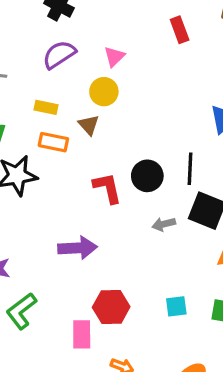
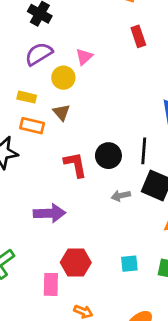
yellow circle: (104, 92) -> (63, 78), moved

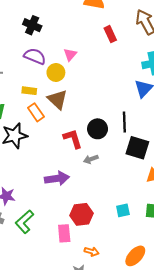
purple semicircle: (39, 54) -> (35, 56), turned 60
brown triangle: (61, 112) -> (57, 99), size x1.5
orange rectangle: (32, 126) -> (36, 112), turned 48
gray arrow: (121, 196) -> (91, 159), moved

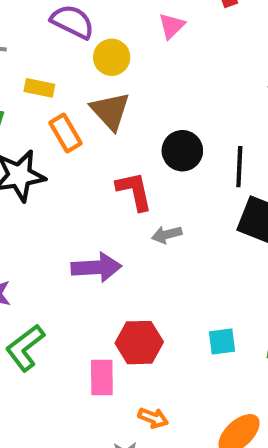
pink triangle: (70, 55) -> (172, 26), moved
yellow rectangle: (29, 91) -> (39, 88), moved
black circle: (98, 129) -> (182, 151), moved

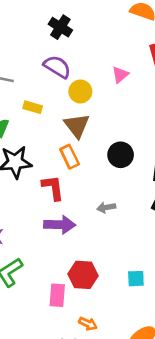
orange rectangle: (65, 133) -> (70, 157), moved
red L-shape: (134, 191) -> (53, 188), moved

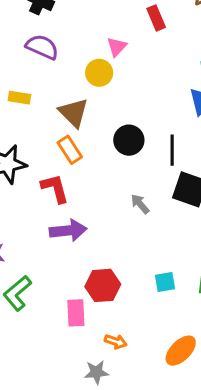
yellow circle: (80, 91) -> (99, 73), moved
gray arrow: (106, 207) -> (140, 204), moved, turned 66

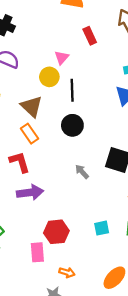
black line: (172, 150) -> (72, 90), moved

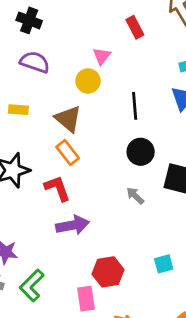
black line: (72, 90) -> (135, 106), moved
black circle: (72, 125) -> (141, 152), moved

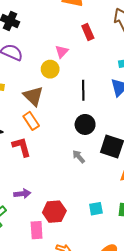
purple arrow: (73, 225) -> (22, 194), moved, size x0.7

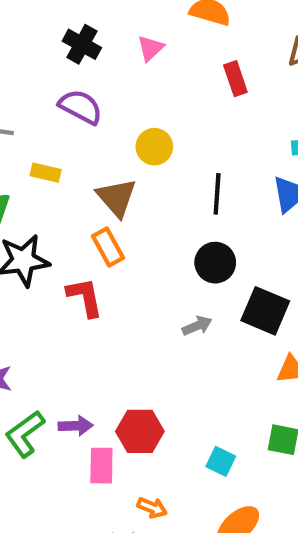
pink triangle: (62, 52) -> (150, 48), moved
gray arrow: (79, 157) -> (197, 326), turned 104
purple arrow: (22, 194) -> (76, 426), moved
cyan square: (96, 209) -> (221, 461), moved, turned 32

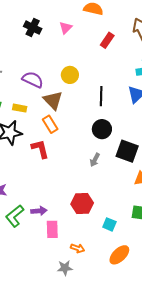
red rectangle: (235, 79) -> (107, 40), turned 56
purple semicircle: (81, 107) -> (33, 80), moved
yellow rectangle: (46, 173) -> (20, 108), moved
gray arrow: (197, 326) -> (95, 160), turned 144
red hexagon: (140, 431) -> (82, 203), moved

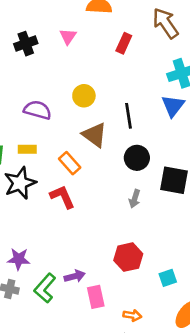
black cross: (33, 28) -> (26, 44), turned -36
brown triangle: (53, 100) -> (94, 135), moved
cyan square: (109, 224) -> (168, 278), turned -32

